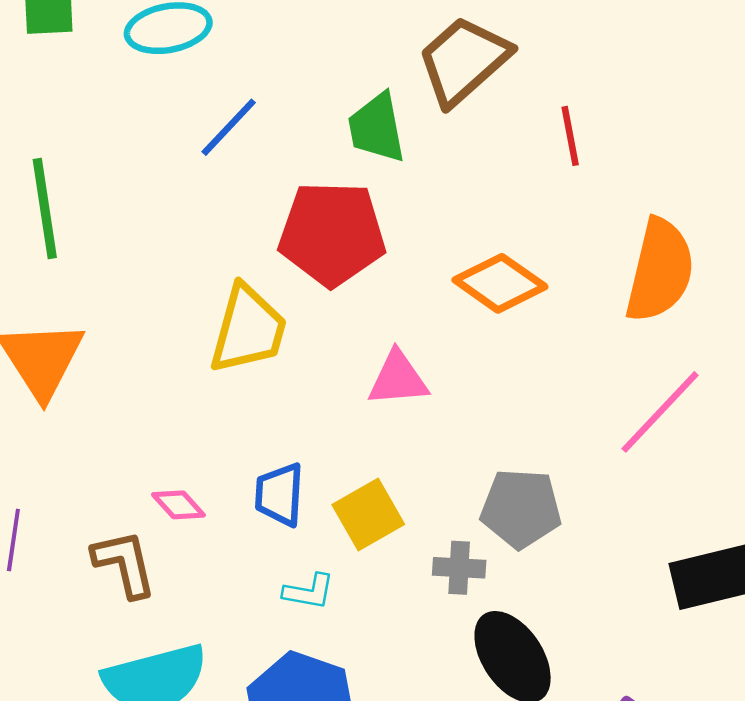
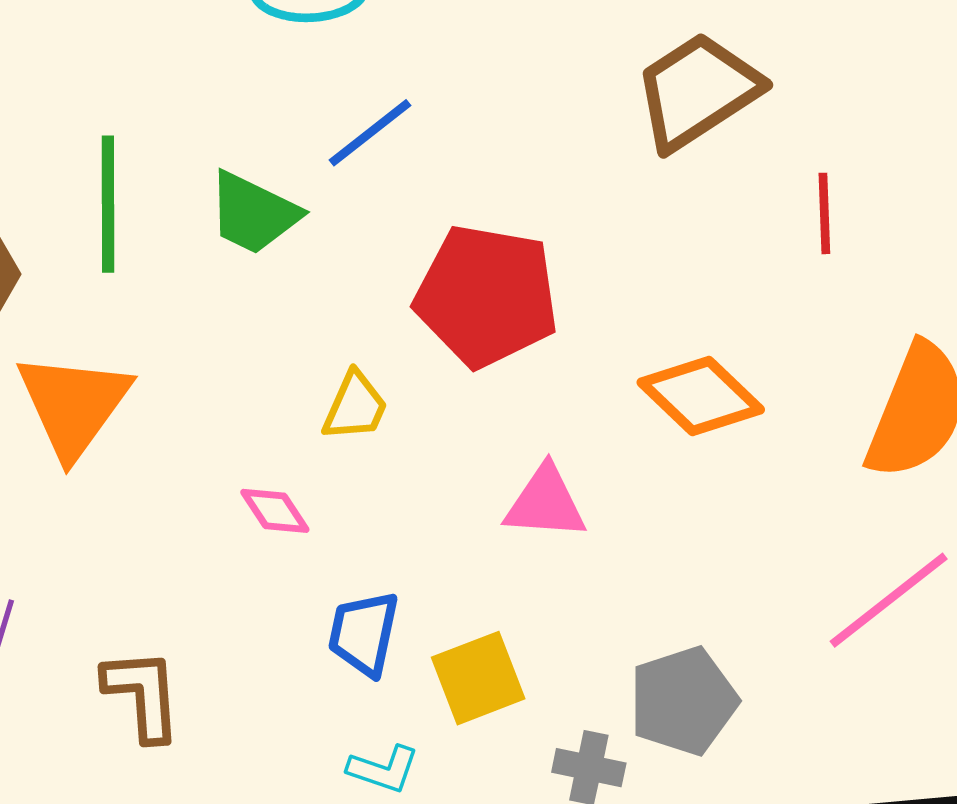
green trapezoid: (377, 128) -> (253, 213), moved, turned -62
yellow trapezoid: (248, 329) -> (355, 406), size x0.6
pink diamond: (178, 505) -> (275, 511), moved
gray pentagon: (521, 508) -> (683, 701), turned -30

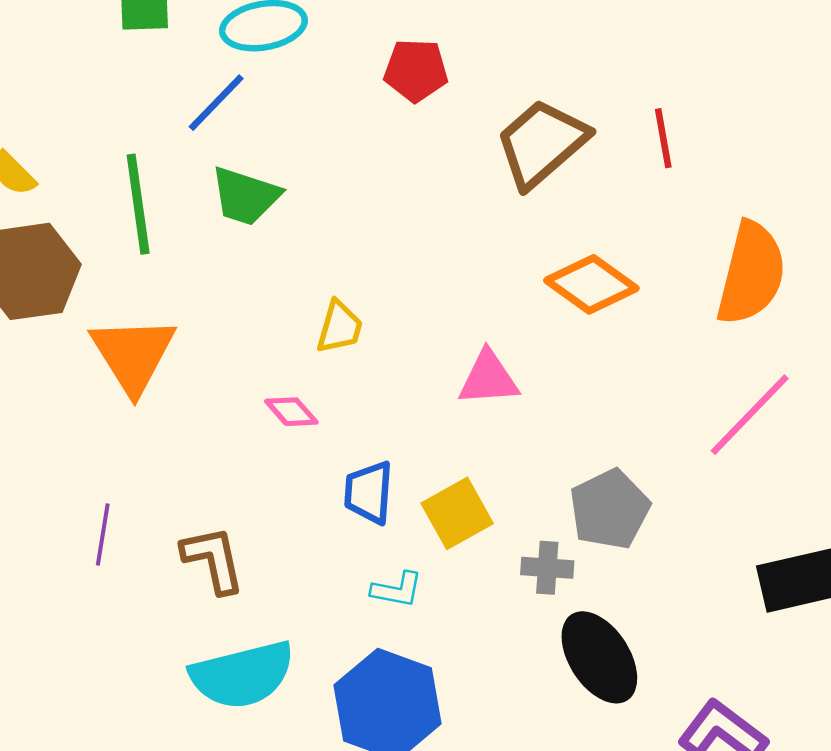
brown trapezoid: (697, 91) -> (542, 143), moved
blue line: (370, 133) -> (216, 103), moved
red pentagon: (487, 296) -> (416, 70), moved, size x0.6

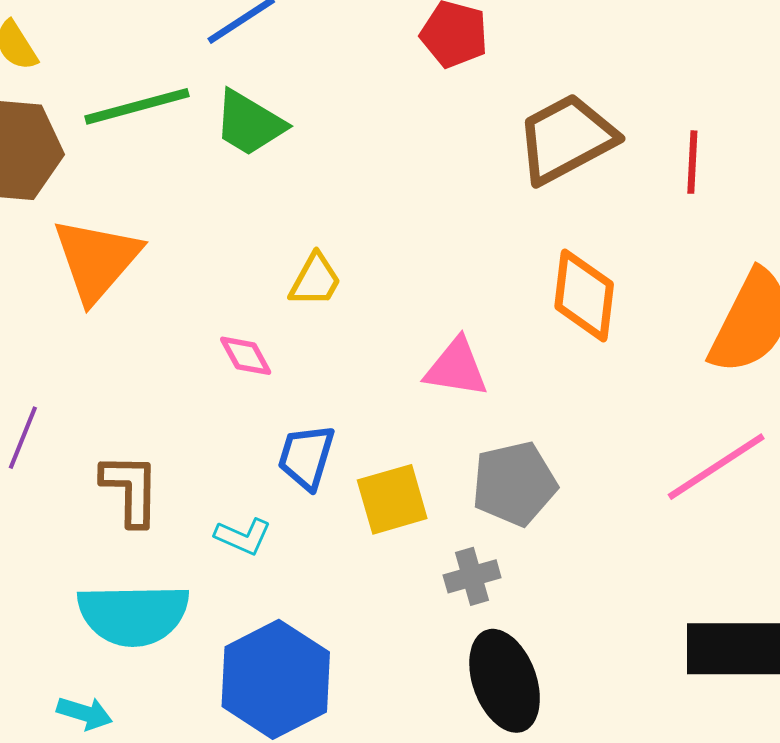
green line: (138, 204) -> (137, 106), turned 70
orange diamond: (591, 284) -> (584, 295), turned 48
gray pentagon: (610, 509) -> (514, 484), moved
gray cross: (547, 568) -> (472, 576), turned -33
cyan L-shape: (397, 590) -> (243, 536), moved

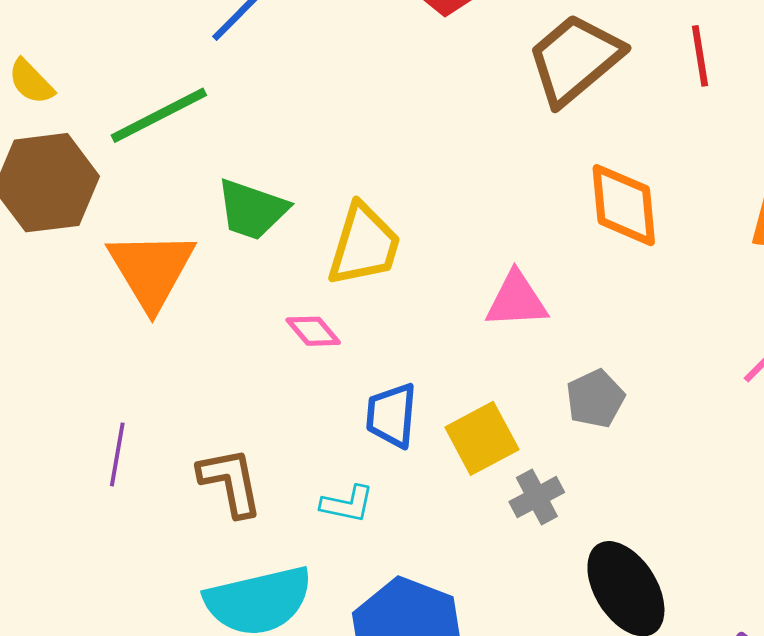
green trapezoid: (249, 123) -> (252, 209), moved
yellow trapezoid: (315, 280) -> (364, 245), size x1.5
gray pentagon: (514, 484) -> (595, 399), size x0.7
gray cross: (472, 576) -> (537, 497), moved

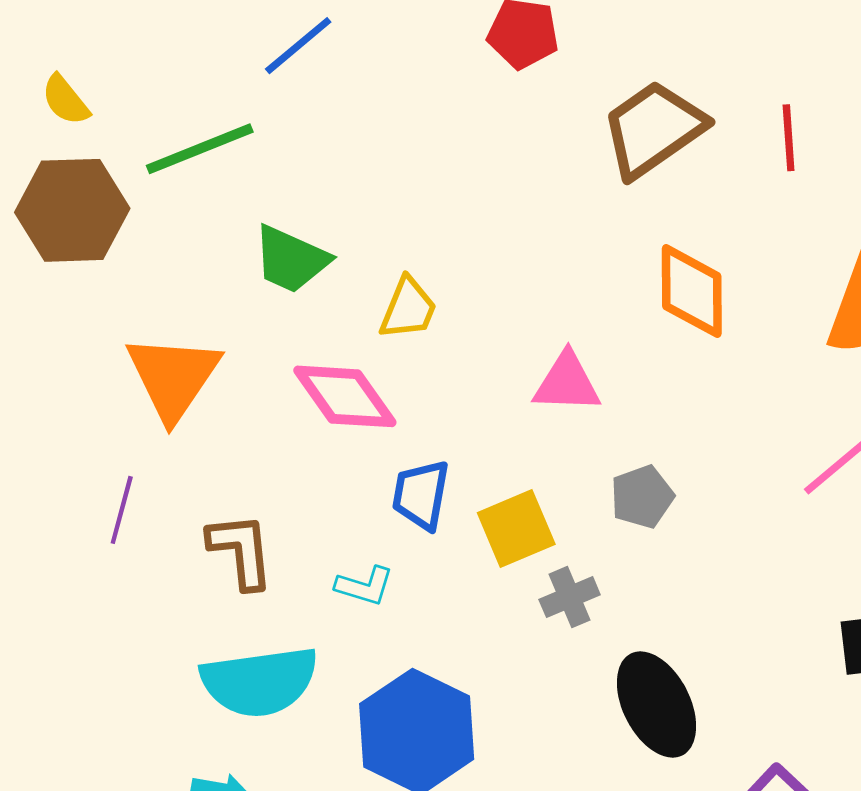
yellow trapezoid: (364, 245) -> (408, 308), size x0.7
orange triangle: (151, 270) -> (173, 377), moved
pink diamond: (313, 331) -> (345, 396), size x1.8

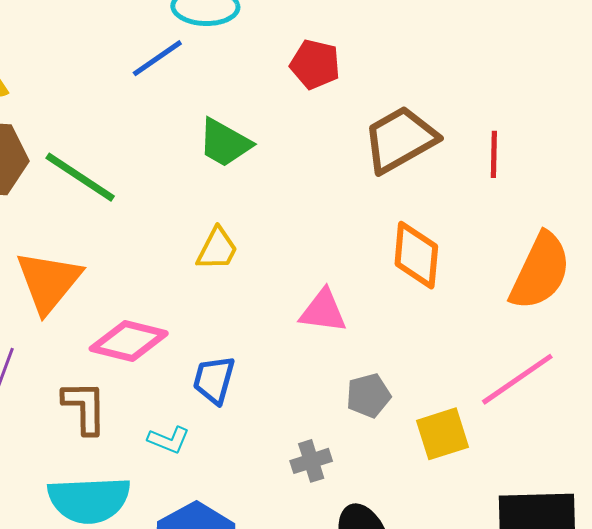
green line: (200, 149) -> (80, 177), moved, turned 50
green trapezoid: (291, 259) -> (225, 143), moved
pink diamond: (345, 396) -> (129, 341), moved, turned -46
yellow square: (516, 528) -> (443, 434), moved

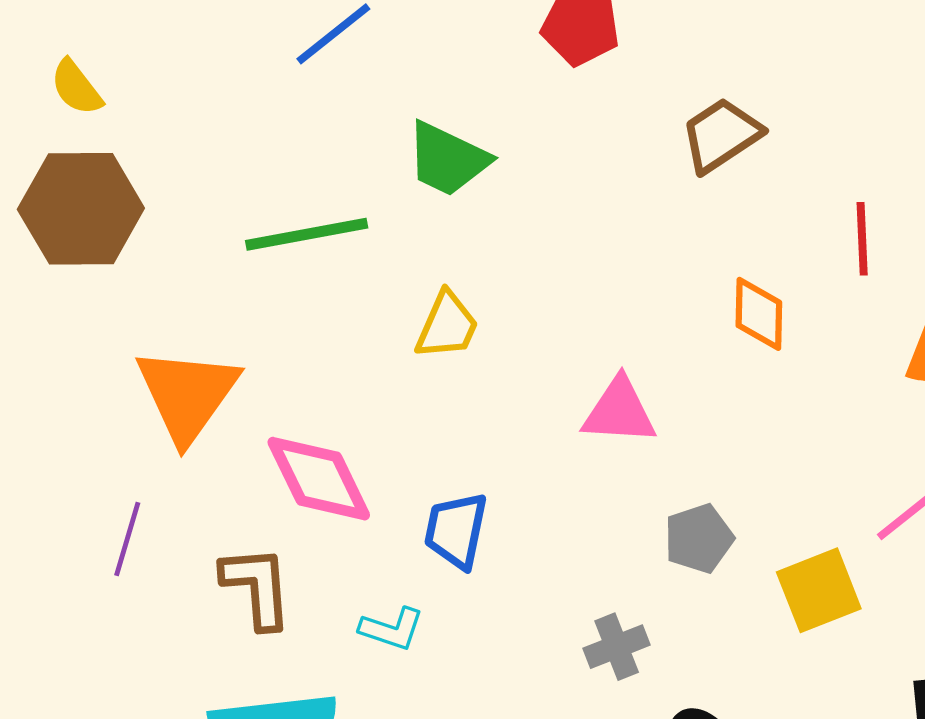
brown trapezoid: (400, 139) -> (721, 135), size x0.7
red line: (494, 154) -> (862, 239), moved
green line: (80, 177) -> (307, 234), moved, turned -40
orange diamond: (416, 255) -> (759, 314), size x0.7
pink diamond: (129, 341) -> (319, 479), turned 54

